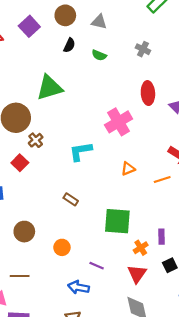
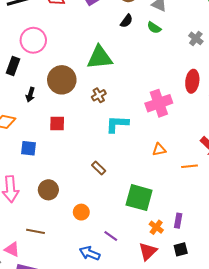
green semicircle: (99, 55) -> (154, 28), moved
brown cross: (36, 140) -> (99, 95), moved
red square: (20, 163) -> (57, 124), turned 35
orange cross: (141, 248) -> (156, 227), turned -32

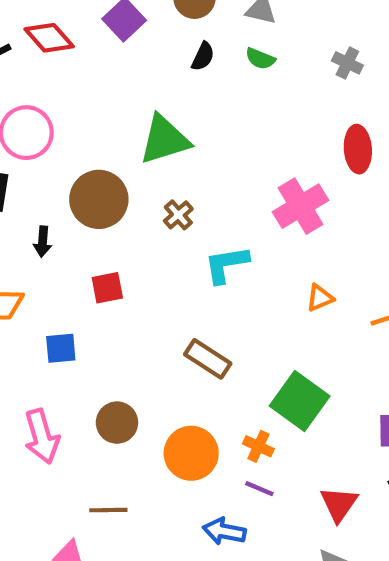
brown rectangle: (99, 168) -> (208, 359), size x1.5
green square: (139, 198) -> (300, 401), turned 32
orange circle: (81, 212) -> (191, 453), size x1.6
orange cross: (156, 227) -> (258, 446), moved

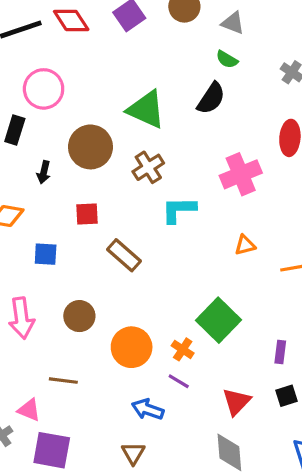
black semicircle: (203, 56) -> (211, 98), moved, size x1.5
green triangle: (164, 140) -> (146, 109), turned 33
brown cross: (178, 215) -> (148, 167), size x1.4
brown rectangle: (208, 359) -> (124, 255), moved

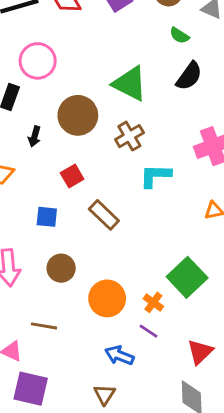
green semicircle: (227, 59) -> (179, 35), moved
red square: (87, 214) -> (72, 176), turned -30
blue square: (46, 254) -> (47, 217), moved

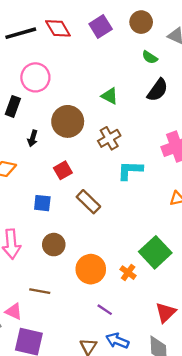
green triangle: (130, 84) -> (110, 96), size x0.6
purple line: (148, 331) -> (105, 310), moved
blue arrow: (119, 355) -> (117, 341), moved

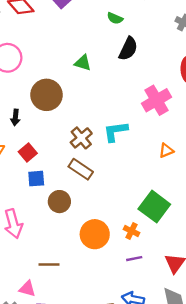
brown cross: (109, 138) -> (81, 138), moved
red square: (63, 170) -> (28, 152), moved
brown circle: (54, 245) -> (59, 202), moved
purple line: (105, 310) -> (134, 259), moved, turned -35

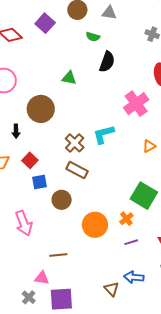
orange cross: (131, 231) -> (126, 219), turned 32

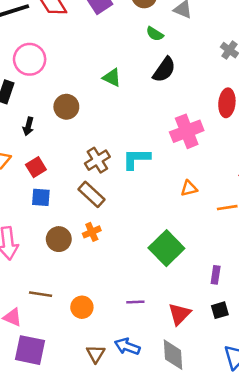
brown circle: (41, 109) -> (66, 107), size x0.7
brown circle: (62, 200) -> (59, 239), moved
orange cross: (126, 219) -> (92, 232), moved
orange circle: (95, 225) -> (82, 307), moved, size x0.7

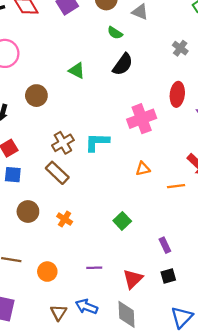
orange cross: (92, 232) -> (65, 219), moved, turned -35
green square: (166, 248) -> (122, 221), size x0.6
purple rectangle: (216, 275) -> (165, 245), turned -35

